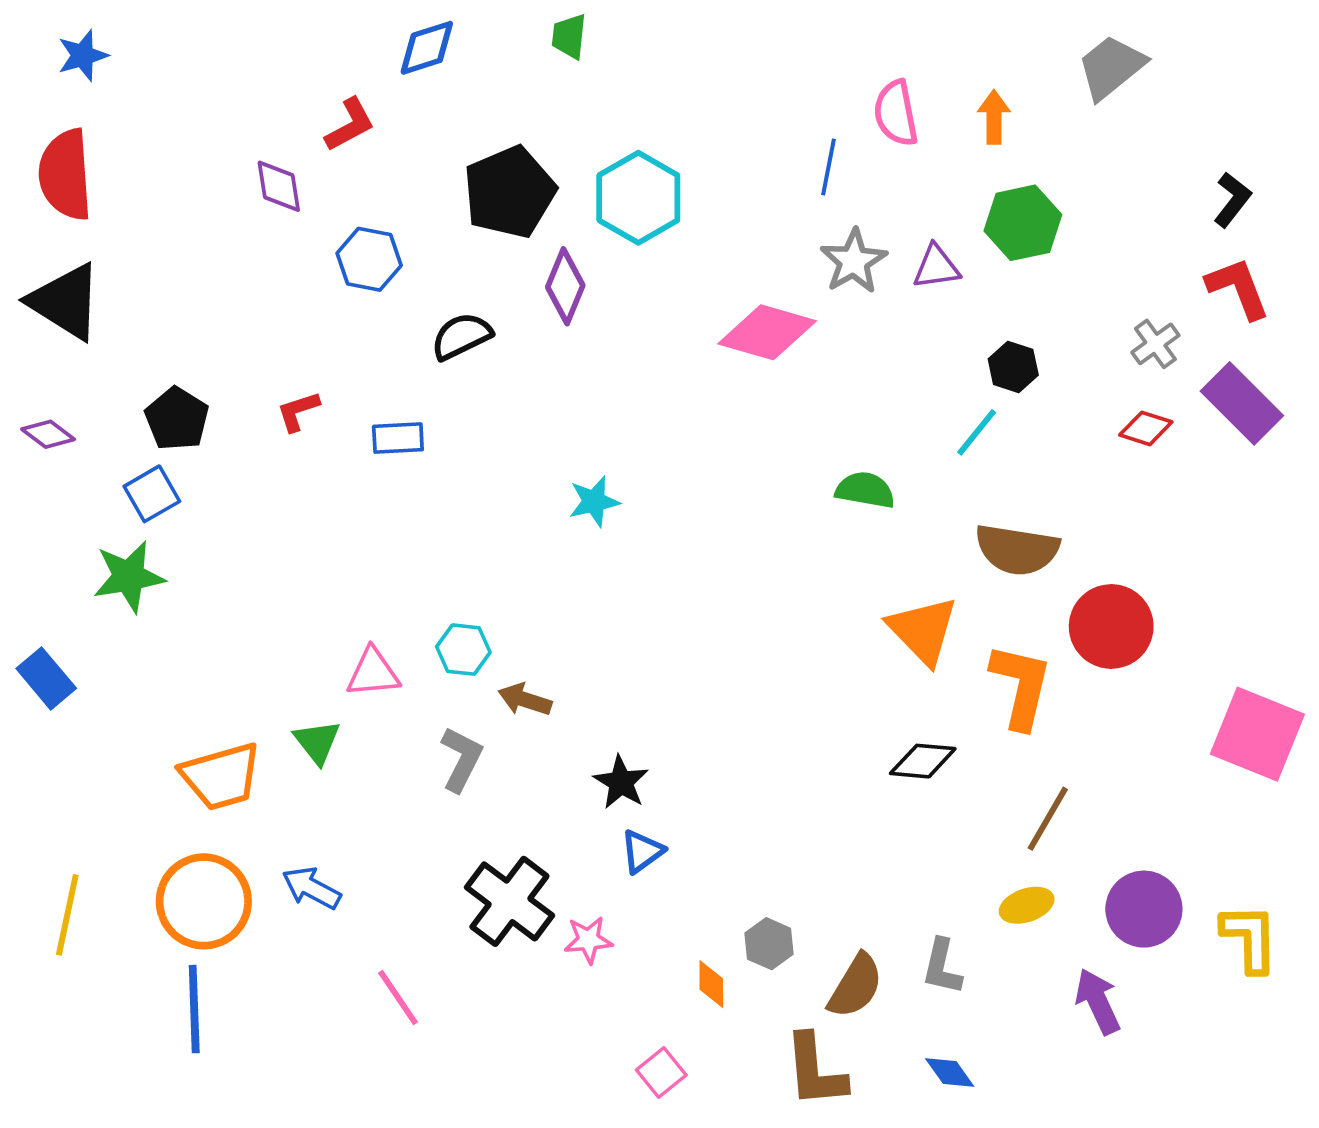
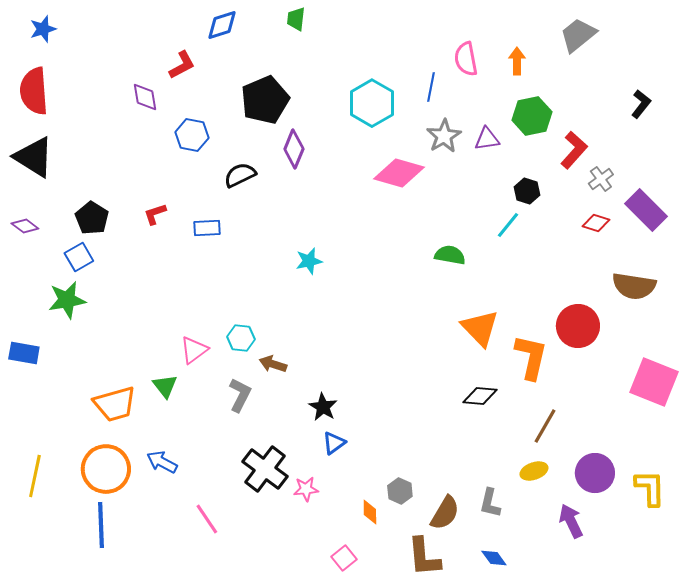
cyan hexagon: (638, 198) -> (372, 103), moved
red L-shape: (1238, 288) -> (574, 150), moved, turned 63
brown semicircle: (1017, 550) -> (634, 286), moved
pink triangle: (373, 673) -> (194, 350), turned -32
blue rectangle: (46, 678) -> (24, 353), turned -40

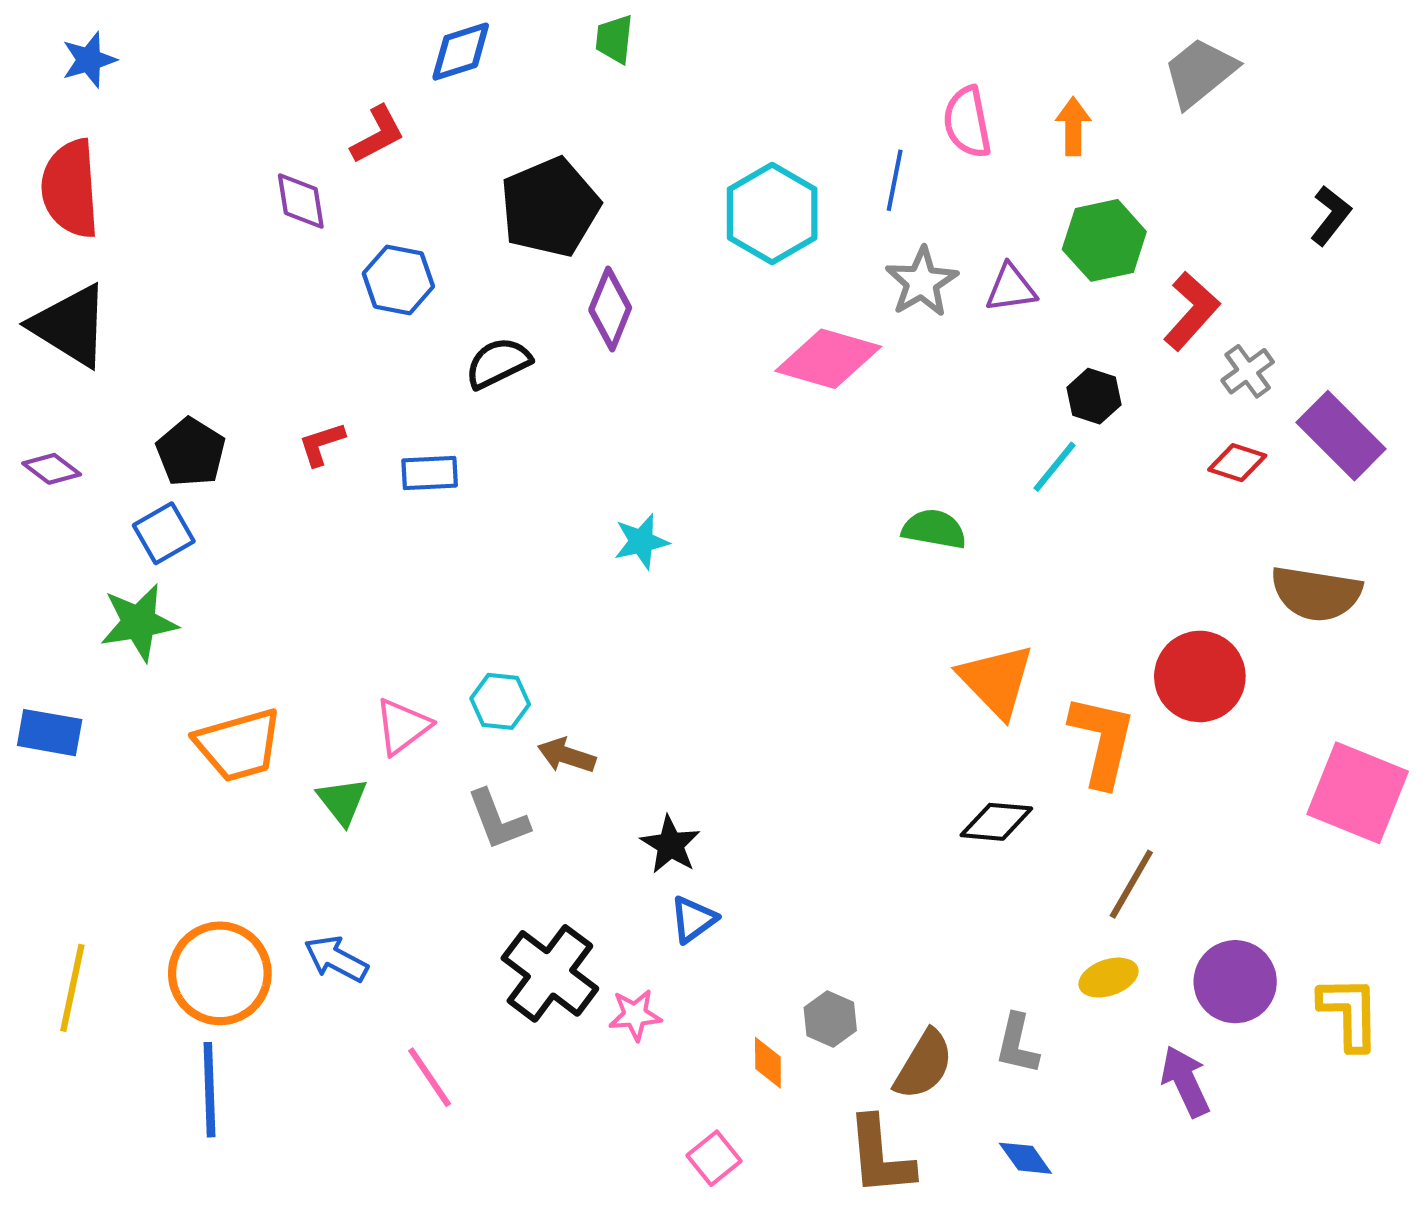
gray L-shape: (240, 395) -> (498, 820), turned 132
orange trapezoid: (115, 404) -> (239, 745), moved

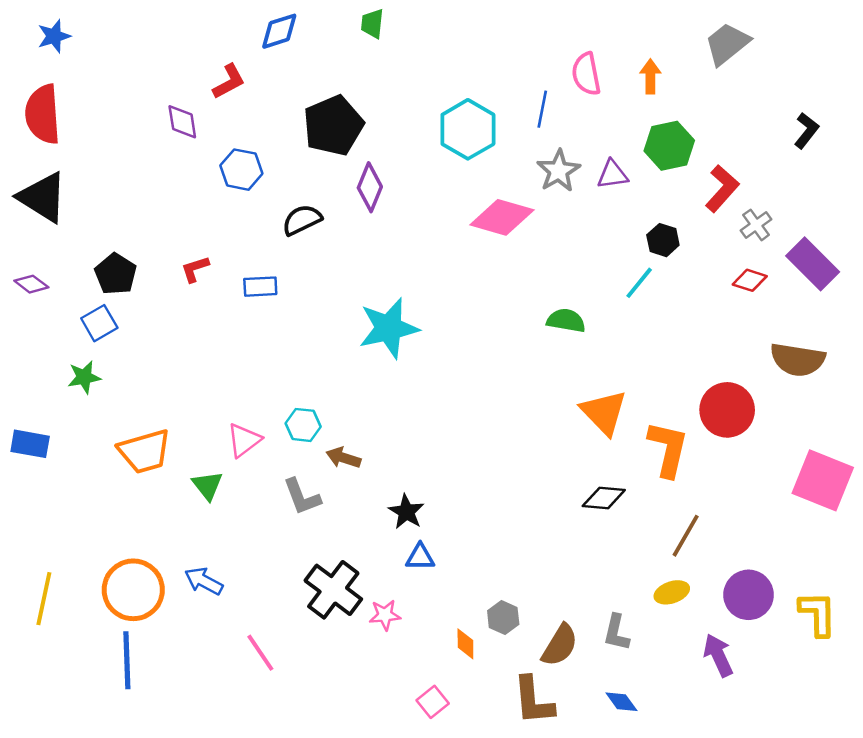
cyan star: (641, 542) -> (389, 328), size x1.8
green star: (139, 622) -> (84, 377), size x0.7
blue triangle: (693, 919) -> (420, 557), turned 36

